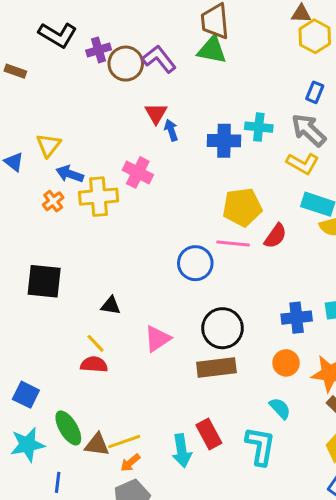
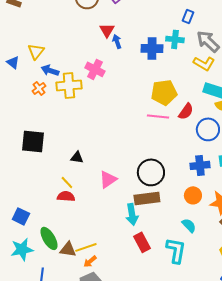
blue rectangle: (315, 92) -> (188, 16), moved
blue circle: (195, 263) -> (208, 129), moved
cyan arrow: (182, 451) -> (132, 214), moved

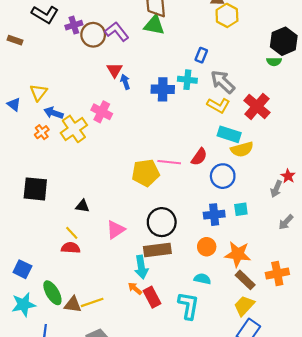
yellow cross: (69, 85) -> (74, 129), turned -30
yellow pentagon: (164, 92) -> (146, 173), moved
cyan semicircle: (189, 225) -> (202, 279), turned -35
orange arrow: (90, 261) -> (135, 288), moved, turned 80

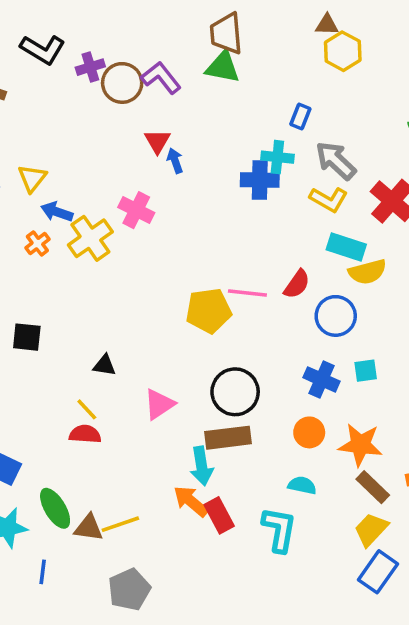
blue cross: (163, 89) -> (260, 180), moved
black square: (35, 189) -> (27, 337), size x0.7
blue cross: (214, 215) -> (322, 379), turned 30
orange arrow: (135, 288) -> (191, 501), size x1.5

